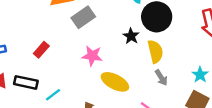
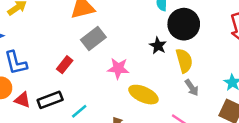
gray rectangle: (83, 17) -> (93, 38), moved
black rectangle: (26, 82) -> (50, 100), turned -30

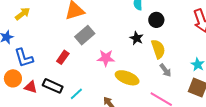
black circle: (184, 24) -> (156, 20), size x0.6
black rectangle: (50, 100) -> (53, 86), turned 48

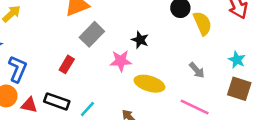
black star: (137, 38) -> (140, 40), moved
yellow semicircle: (158, 49) -> (202, 23), moved
blue L-shape: (24, 58) -> (18, 69), turned -135

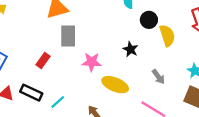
gray rectangle: (92, 34) -> (68, 36), turned -50
black star: (140, 40) -> (130, 49), moved

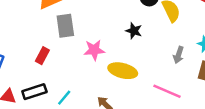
gray arrow: (158, 77) -> (179, 55), moved, turned 63
black rectangle: (31, 93) -> (34, 92), turned -35

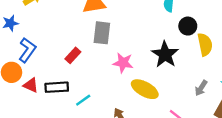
black star: (134, 31) -> (165, 54), size x1.6

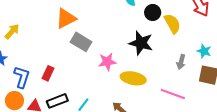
gray rectangle: (102, 33) -> (81, 42), turned -48
red rectangle: (73, 55) -> (48, 73), moved

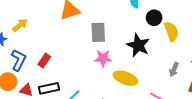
yellow arrow: (12, 31) -> (20, 25), moved
gray rectangle: (81, 42) -> (98, 32), moved, turned 48

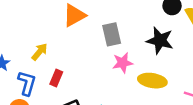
yellow arrow: (20, 25) -> (40, 52), moved

